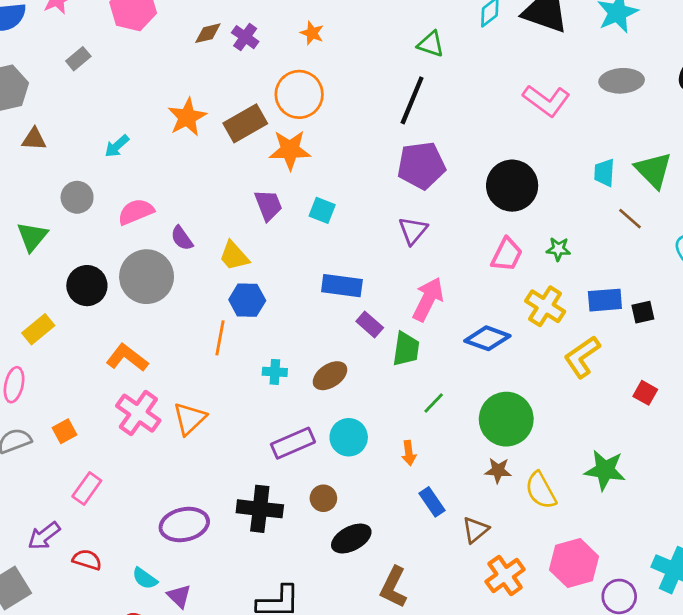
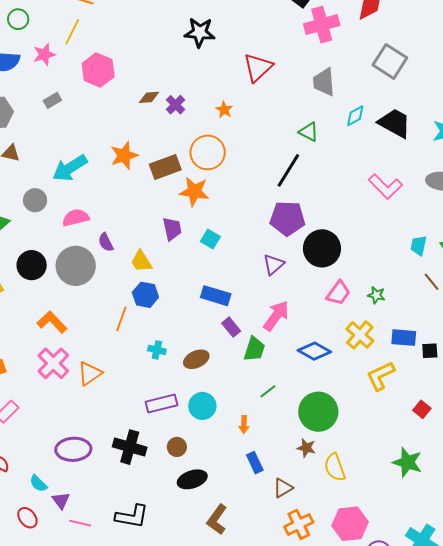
cyan arrow: (117, 146) -> (70, 168), size x1.8
black circle: (512, 186) -> (322, 248), moved
green star: (605, 470) -> (407, 462), moved

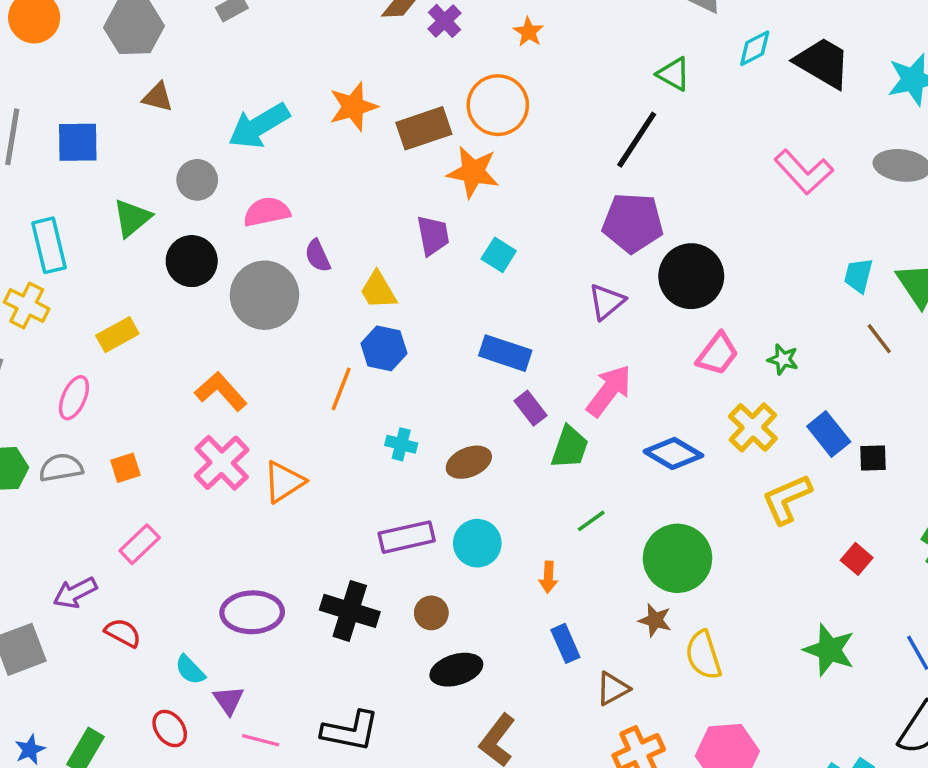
black circle: (32, 265) -> (192, 261), moved
blue rectangle: (404, 338) -> (829, 434), turned 45

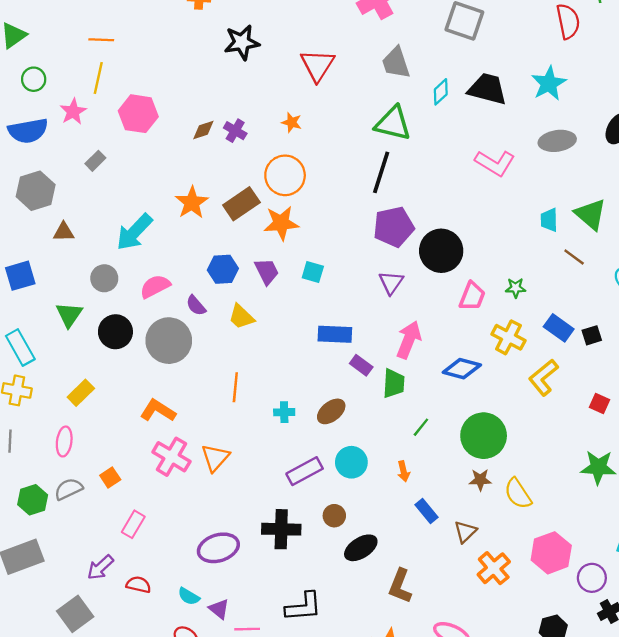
green triangle: (674, 74) -> (393, 123), size x1.6
blue hexagon: (384, 348) -> (223, 269), moved

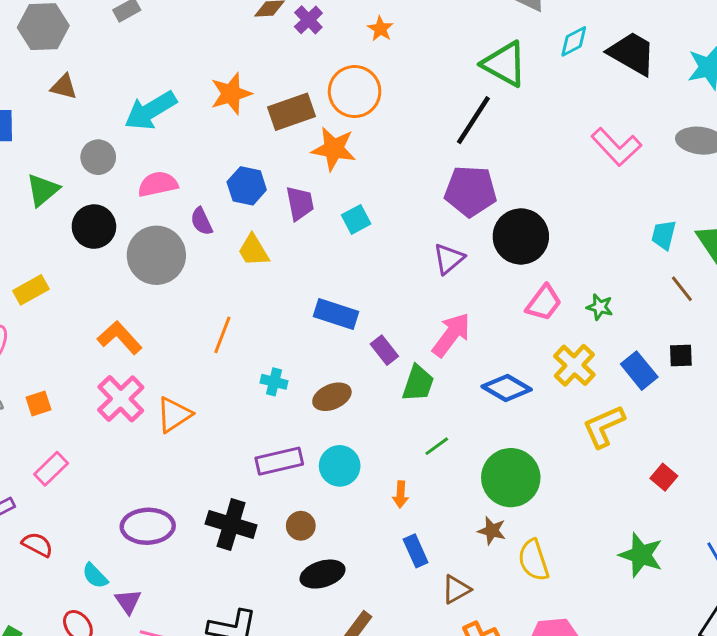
cyan square: (313, 272) -> (356, 219), turned 30
blue rectangle: (335, 334) -> (336, 314), moved
black square: (592, 335) -> (681, 356), moved

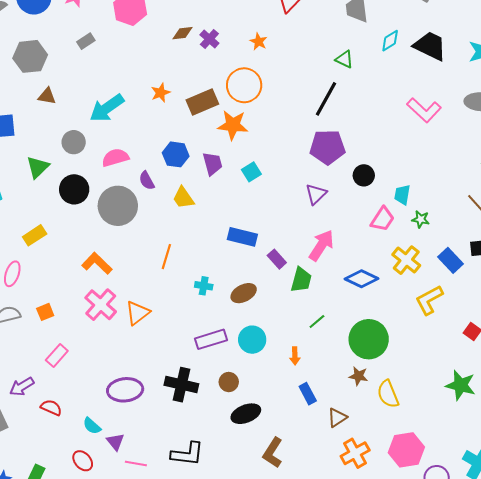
green triangle: (504, 64) -> (344, 59), size x0.6
orange star: (231, 94) -> (161, 93), size x0.7
cyan trapezoid: (664, 235) -> (402, 195), moved
black circle: (521, 236) -> (364, 175), size x0.6

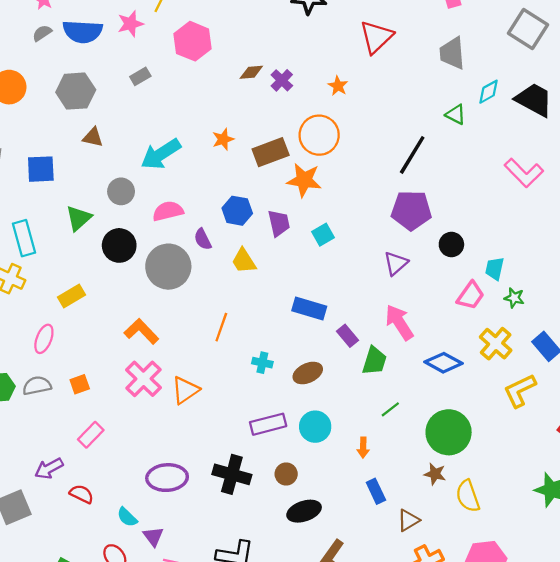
green triangle: (344, 59) -> (456, 114), moved
pink arrow: (321, 245) -> (399, 322), turned -68

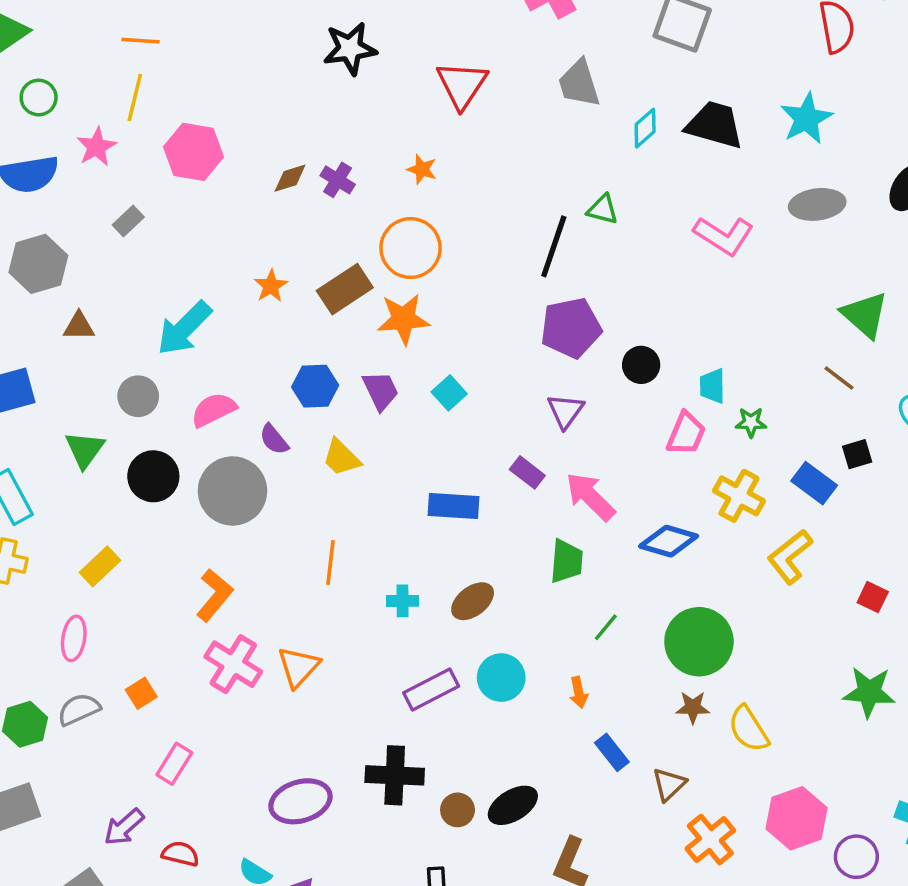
green triangle: (456, 114) -> (603, 209), moved
orange L-shape: (141, 331) -> (214, 595), turned 96
purple rectangle: (348, 336) -> (527, 472), moved
brown circle: (286, 474) -> (458, 810), moved

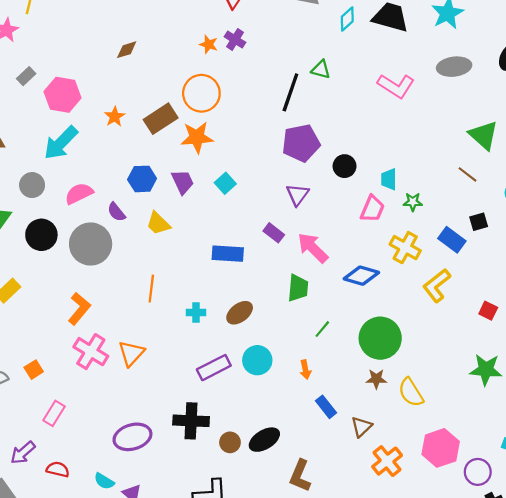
pink hexagon: (194, 152) -> (63, 95), moved
purple cross: (338, 180) -> (235, 40), moved

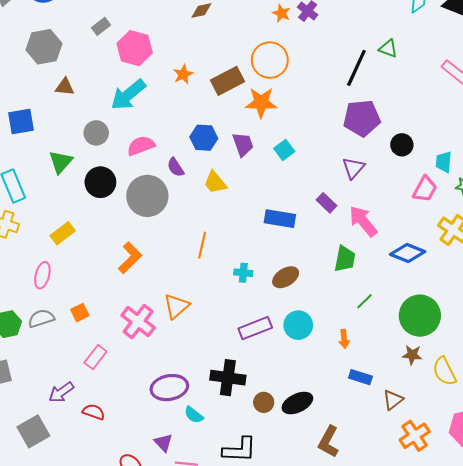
pink cross: (91, 352) -> (138, 322), moved
blue rectangle: (326, 407) -> (360, 377), turned -40
cyan semicircle: (104, 481) -> (194, 415), moved

